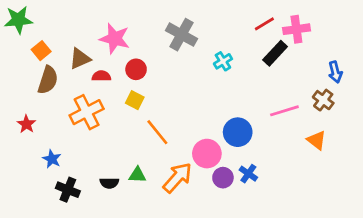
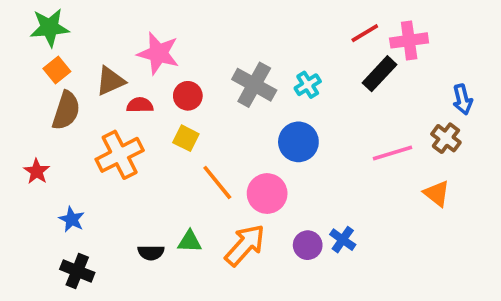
green star: (18, 20) -> (50, 28), moved
gray cross: (182, 35) -> (254, 85), moved
blue circle: (238, 132) -> (298, 142), moved
pink circle: (207, 154) -> (267, 194), moved
black cross: (68, 190) -> (77, 271), moved

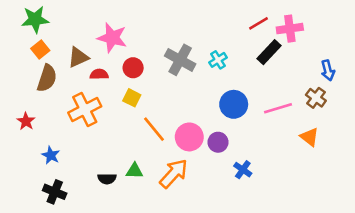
blue circle: (298, 142) -> (234, 104), moved
purple circle: (308, 245) -> (218, 142), moved

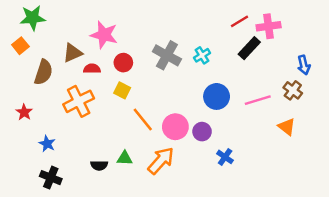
orange square: (40, 49) -> (20, 46), moved

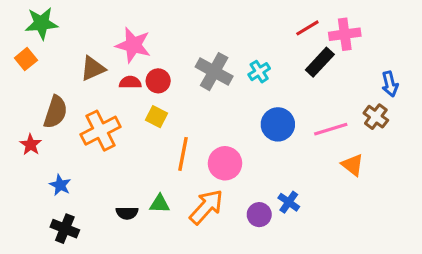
red semicircle: (92, 69) -> (130, 82), moved
brown semicircle: (43, 72) -> (55, 112), moved
orange line: (143, 119) -> (183, 154), turned 50
orange triangle: (287, 127) -> (353, 165), moved
purple circle: (202, 132) -> (259, 215), moved

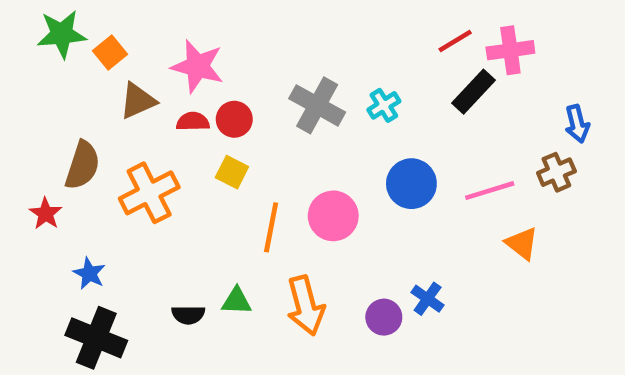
orange square: (26, 59) -> (110, 53), moved
brown cross: (376, 117) -> (556, 172), turned 30
pink circle: (225, 163) -> (333, 216), moved
orange arrow: (206, 207) -> (306, 306), turned 123
black cross: (65, 229) -> (96, 338), size x1.4

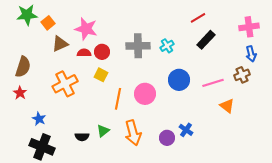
pink cross: (510, 50) -> (249, 27), moved
gray cross: (317, 105) -> (138, 46), turned -30
brown semicircle: (82, 165) -> (23, 67), moved
green triangle: (237, 301) -> (103, 131), turned -40

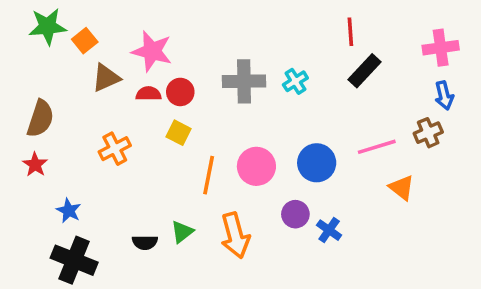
red line: (198, 18) -> (350, 32), turned -63
blue circle: (179, 80) -> (317, 163), moved
orange cross: (65, 84) -> (115, 149), size x0.7
purple circle: (167, 138) -> (295, 214), moved

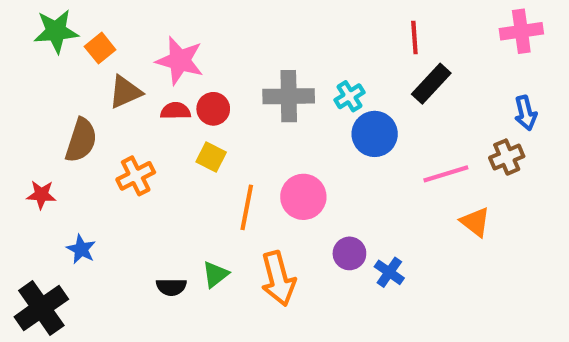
pink cross: (441, 48) -> (521, 31), moved
brown semicircle: (40, 119) -> (81, 140), moved
blue circle: (317, 163) -> (375, 134), moved
red star: (35, 165) -> (41, 195), turned -30
black cross: (74, 260) -> (41, 308), moved, turned 33

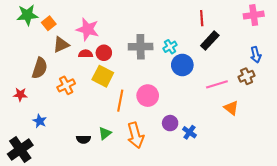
yellow square: (211, 157) -> (103, 76), size x1.5

